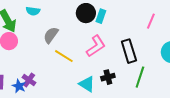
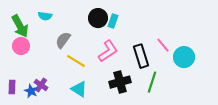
pink line: (151, 21) -> (163, 45), moved, turned -63
black cross: (108, 77) -> (120, 82), size x1.5
cyan triangle: (87, 84) -> (79, 89), moved

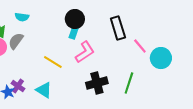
cyan rectangle: (113, 21) -> (74, 32), moved
gray semicircle: (63, 40) -> (16, 41), moved
black rectangle: (141, 56) -> (118, 28), moved
cyan triangle: (79, 89) -> (44, 90), moved

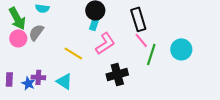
pink line: (140, 46) -> (141, 40), moved
green line: (129, 83) -> (151, 54), moved
purple cross: (18, 86) -> (38, 77), turned -32

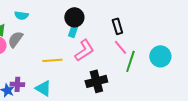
black rectangle: (138, 19) -> (117, 26), size x0.7
yellow line: (73, 53) -> (52, 60), turned -36

